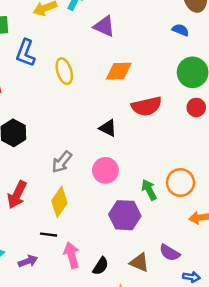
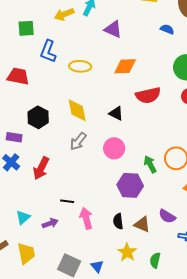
blue semicircle: (180, 30) -> (167, 29), moved
yellow ellipse: (64, 71) -> (80, 66), turned -70
yellow diamond: (59, 202) -> (77, 110), moved, turned -45
black semicircle: (101, 266) -> (118, 221), moved, turned 140

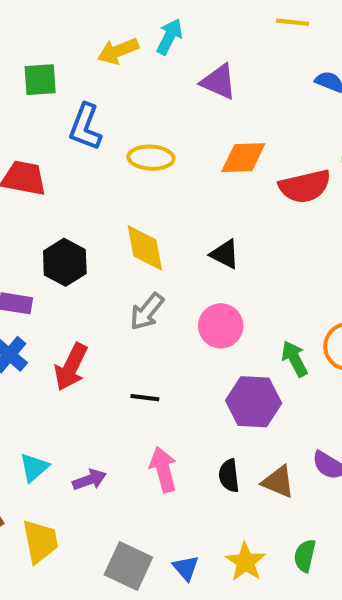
red semicircle: (148, 95) -> (305, 186), moved
black line: (67, 201) -> (145, 398), moved
yellow star: (127, 252) -> (245, 562), moved

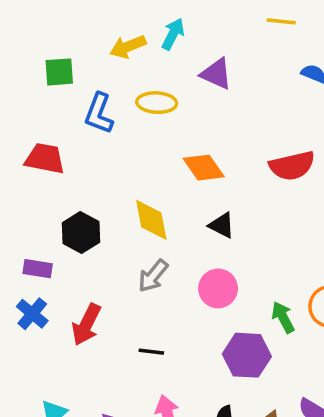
yellow ellipse: (151, 158) -> (157, 103), moved
orange diamond: (243, 158) -> (204, 168), moved, turned 57

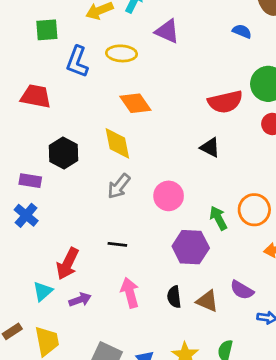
orange diamond: (204, 168) -> (135, 103), moved
black triangle: (222, 225) -> (210, 147), moved
red arrow: (86, 325) -> (68, 264), moved

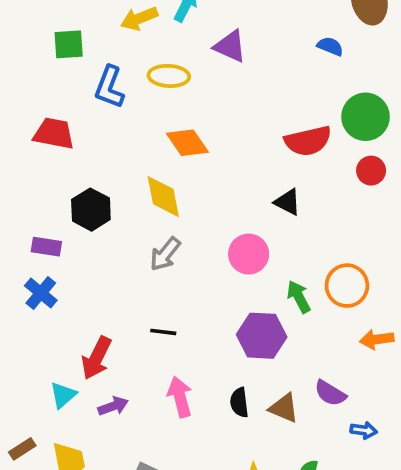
pink circle: (169, 196) -> (249, 254), moved

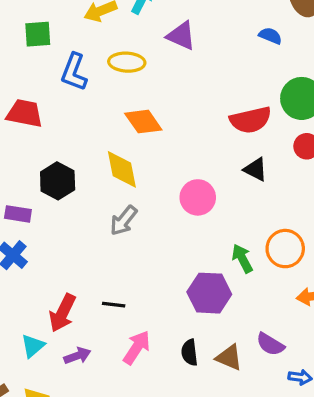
black triangle: (288, 202) -> (255, 169), moved
pink circle: (249, 254) -> (198, 197), moved
black line: (163, 332) -> (114, 305), moved
pink arrow: (180, 397) -> (137, 348), turned 48

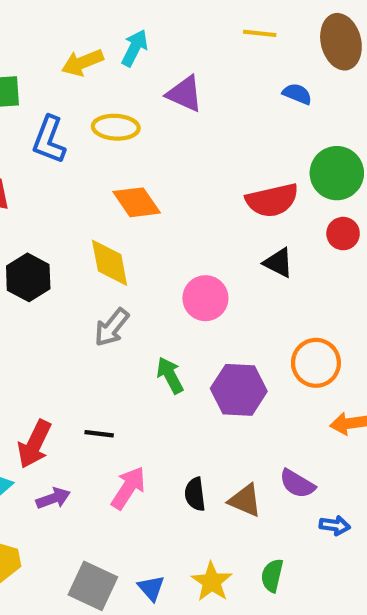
green arrow: (242, 258) -> (170, 375), moved
purple hexagon: (209, 293) -> (239, 390), moved

